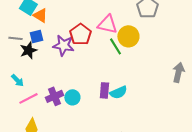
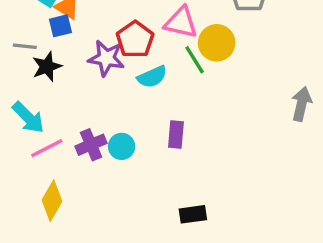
blue square: (36, 36) -> (60, 26), moved
cyan arrow: (17, 80) -> (28, 118), size x1.5
cyan semicircle: (118, 92) -> (152, 77), moved

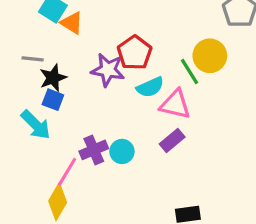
pink triangle: (181, 22) -> (175, 104), moved
blue square: (60, 26) -> (53, 100), moved, turned 35
purple rectangle: (176, 135) -> (172, 140), turned 45
pink line: (47, 148) -> (67, 172), moved, turned -32

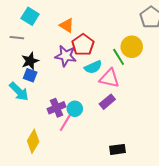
orange triangle: (72, 23) -> (67, 25), moved
gray line: (33, 59) -> (17, 38), moved
pink line: (67, 172) -> (66, 122), moved

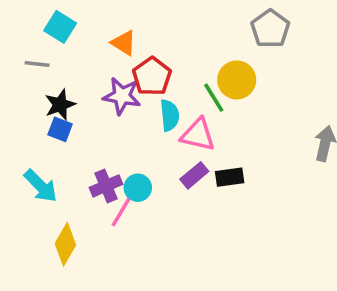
cyan semicircle: (93, 67) -> (170, 115), turned -72
cyan arrow: (19, 91) -> (41, 186), moved
black rectangle: (118, 149) -> (230, 177), moved

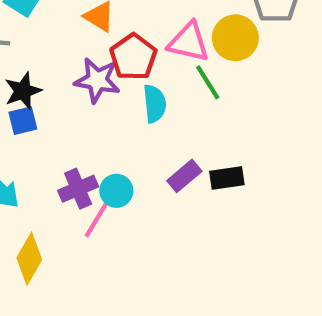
yellow circle: (237, 80) -> (235, 38), moved
blue square: (60, 129) -> (23, 121), turned -35
pink triangle: (198, 135) -> (189, 42), moved

